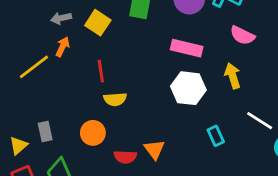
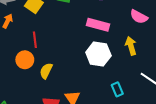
yellow semicircle: (115, 99) -> (46, 71), moved, turned 119
orange circle: (93, 133) -> (25, 60), moved

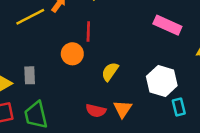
white hexagon: (98, 54) -> (162, 81), moved
yellow semicircle: (46, 71) -> (110, 72), moved

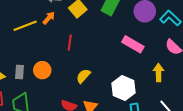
orange circle: (72, 54) -> (42, 70), moved

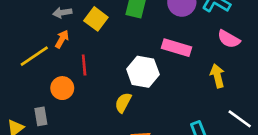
red line: (70, 42) -> (84, 65), moved
orange circle: (42, 70) -> (62, 88), moved
white hexagon: (124, 88) -> (143, 72), moved

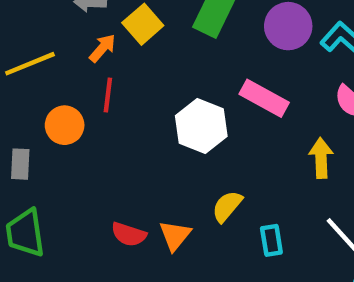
orange arrow: (62, 39) -> (102, 48), moved
yellow semicircle: (123, 103) -> (227, 206), moved

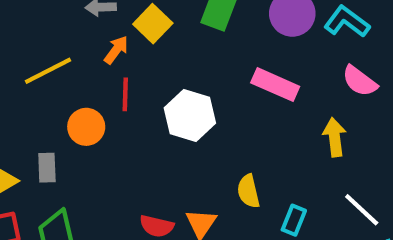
white hexagon: (201, 126) -> (190, 116), moved
yellow semicircle: (227, 206) -> (248, 191), turned -48
cyan rectangle: (271, 240) -> (294, 220), turned 36

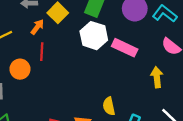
white hexagon: (190, 116) -> (94, 36), moved

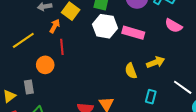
yellow arrow: (157, 77) -> (156, 62), moved, turned 84
yellow semicircle: (109, 106) -> (131, 71), moved

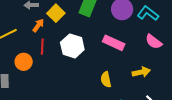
white hexagon: (105, 26) -> (72, 46), moved
yellow arrow: (156, 62) -> (141, 72), moved

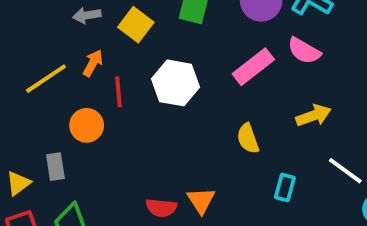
orange arrow: (38, 25) -> (93, 63), moved
pink semicircle: (154, 42) -> (304, 51), moved
pink rectangle: (114, 43) -> (253, 67), turned -55

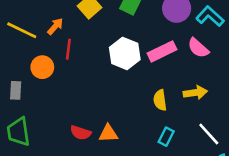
yellow line: (46, 79) -> (22, 30), turned 48
white hexagon: (176, 83) -> (125, 53), moved
yellow semicircle: (248, 139) -> (160, 100), moved
orange triangle: (201, 200) -> (108, 133), turned 48

